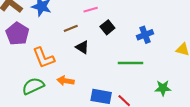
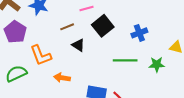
black square: (107, 27) -> (103, 26), size x1.5
green semicircle: (33, 86) -> (16, 74), moved
green star: (163, 88) -> (157, 64), moved

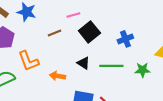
black triangle: (78, 45) -> (83, 63), moved
orange arrow: (62, 78) -> (57, 76), moved

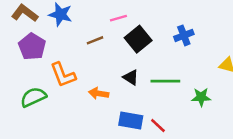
blue cross: (125, 39) -> (184, 35), moved
green star: (142, 70) -> (201, 97), moved

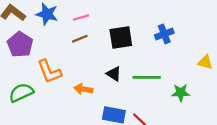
pink line: (118, 18) -> (81, 18), moved
black square: (138, 39) -> (121, 38), turned 30

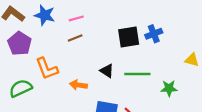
black square: (121, 38) -> (129, 37), moved

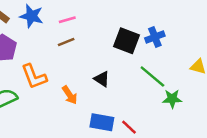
black square: (129, 37) -> (127, 41), turned 30
green line: (137, 74) -> (152, 77), moved, turned 40
orange arrow: (78, 85) -> (70, 95), turned -133

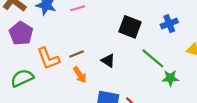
blue cross: (155, 37) -> (169, 24), moved
brown line: (66, 42) -> (77, 54), moved

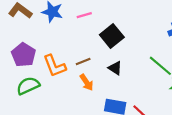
black square: (130, 27) -> (112, 36), moved, turned 30
purple pentagon: (21, 33) -> (24, 55), moved

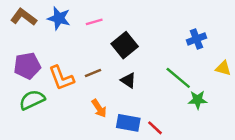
purple pentagon: (24, 55) -> (27, 66), turned 30
orange arrow: (86, 82) -> (99, 108), moved

